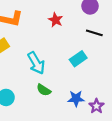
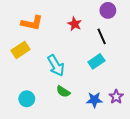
black line: (94, 33) -> (102, 36), moved, turned 49
purple star: (96, 106) -> (116, 97), moved

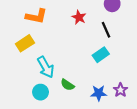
cyan arrow: (56, 66) -> (46, 67), moved
cyan circle: (27, 99) -> (41, 92), moved

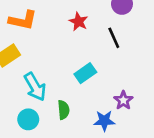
cyan rectangle: (101, 55) -> (85, 73), moved
green semicircle: (68, 85) -> (64, 110), turned -128
purple star: (120, 90) -> (123, 100), moved

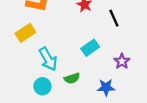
purple star: (123, 100) -> (122, 61), moved
green semicircle: (64, 110) -> (72, 78), turned 77

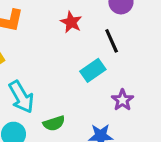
cyan rectangle: (90, 48) -> (93, 70), moved

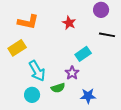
black line: (112, 41) -> (107, 35), moved, turned -56
purple star: (122, 100) -> (72, 73), moved

